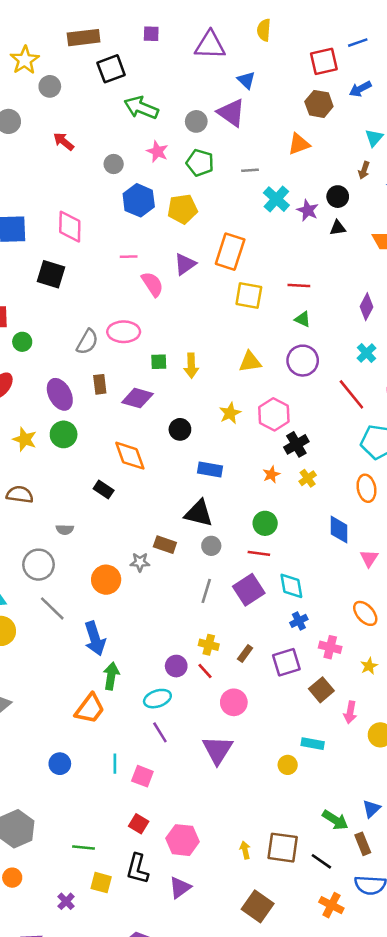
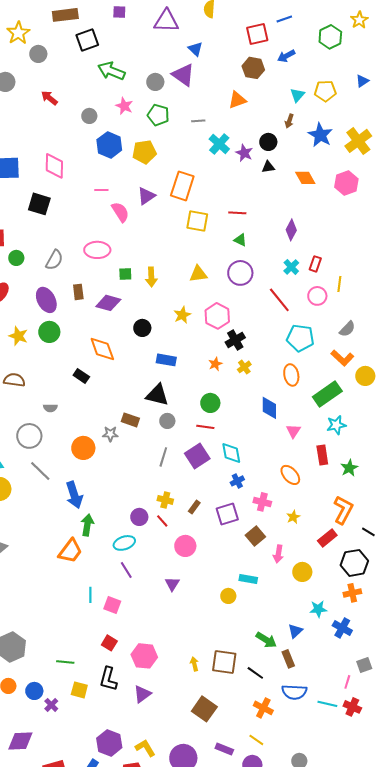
gray semicircle: (87, 342) -> (54, 260), moved
purple triangle: (218, 750) -> (172, 584), size x0.6
blue circle: (60, 764) -> (34, 691), moved

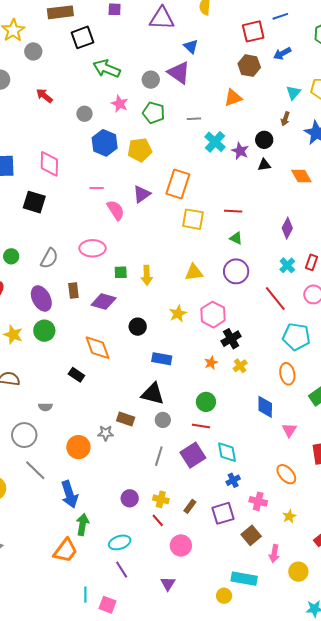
purple circle: (139, 517) -> (130, 498), moved
cyan rectangle: (248, 579) -> (244, 579), size x1.4

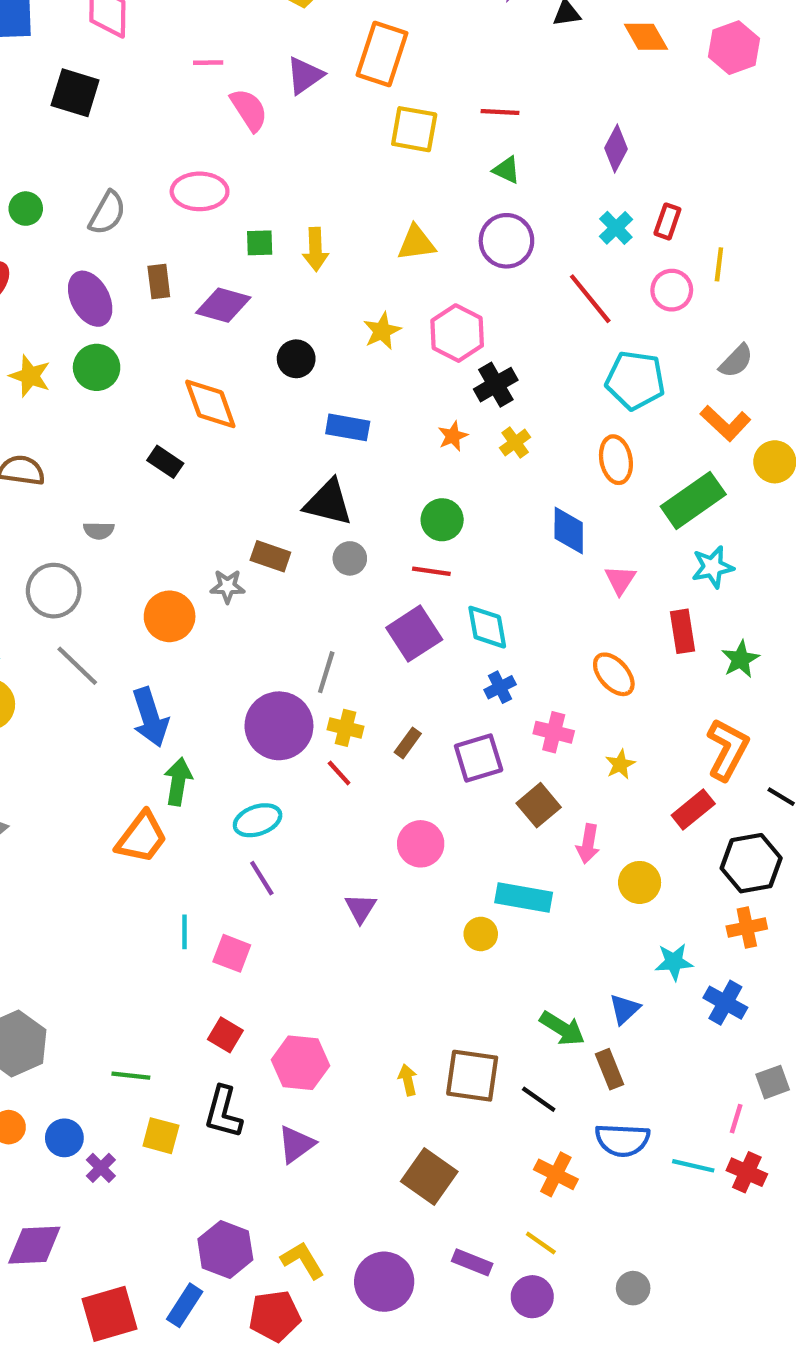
gray line: (159, 456) -> (326, 672), moved
purple circle: (130, 498) -> (279, 726), size x1.8
pink circle: (181, 545) -> (421, 844), moved

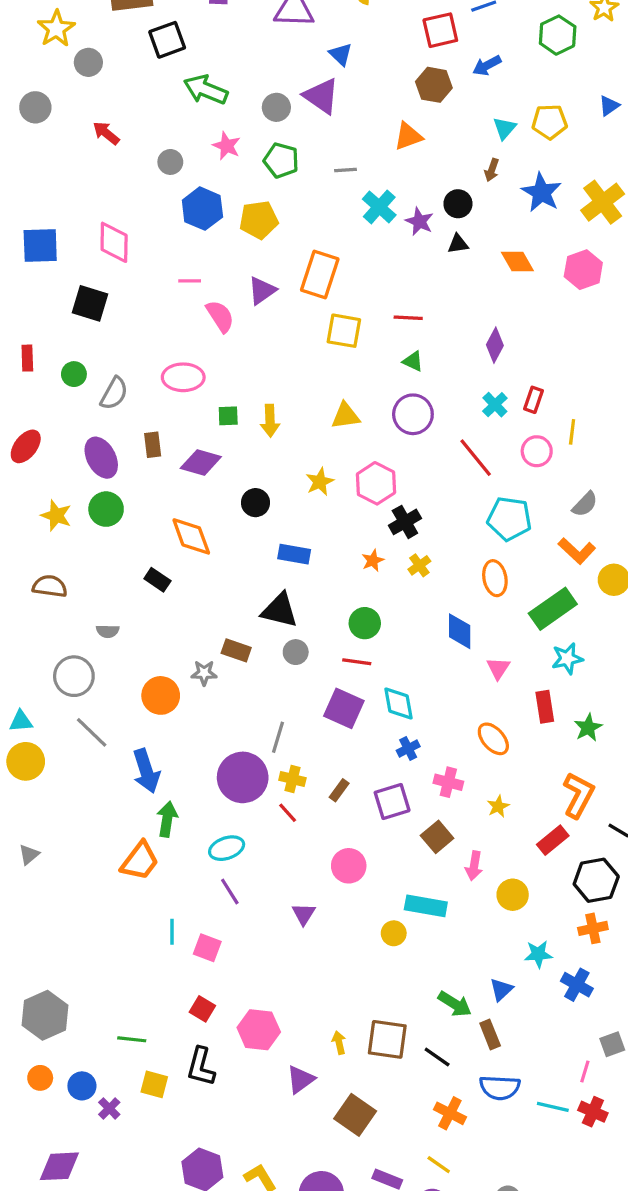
green circle: (26, 209) -> (74, 374), moved
purple square: (414, 634) -> (344, 708), turned -33
purple triangle: (296, 1144) -> (300, 1080), moved

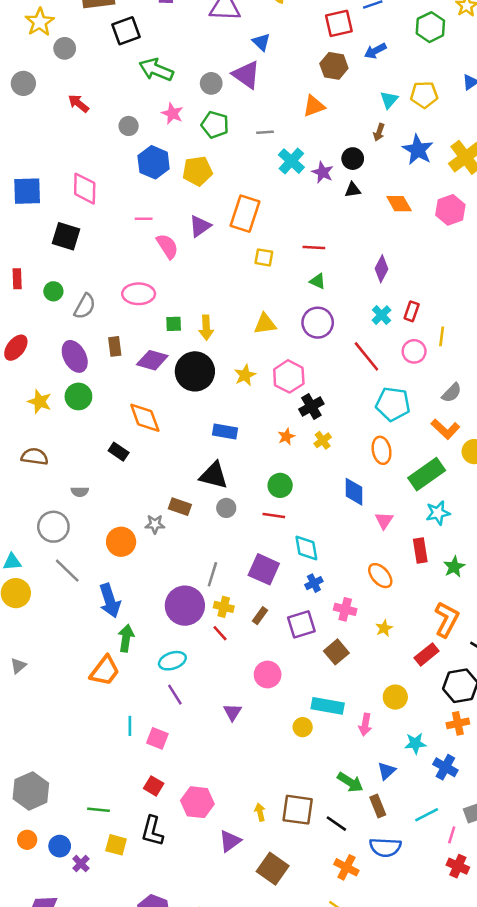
yellow square: (344, 331) -> (264, 257), size x0.7
black circle: (255, 503) -> (195, 371), moved, size x1.8
purple square: (344, 708) -> (264, 569), moved
pink arrow: (474, 866) -> (365, 725), moved
cyan line: (553, 1107) -> (427, 815), moved, turned -40

